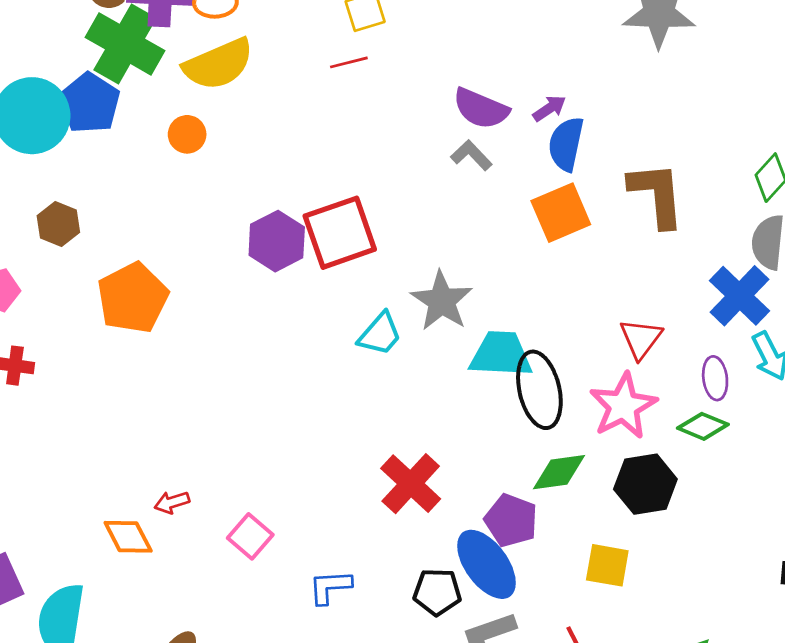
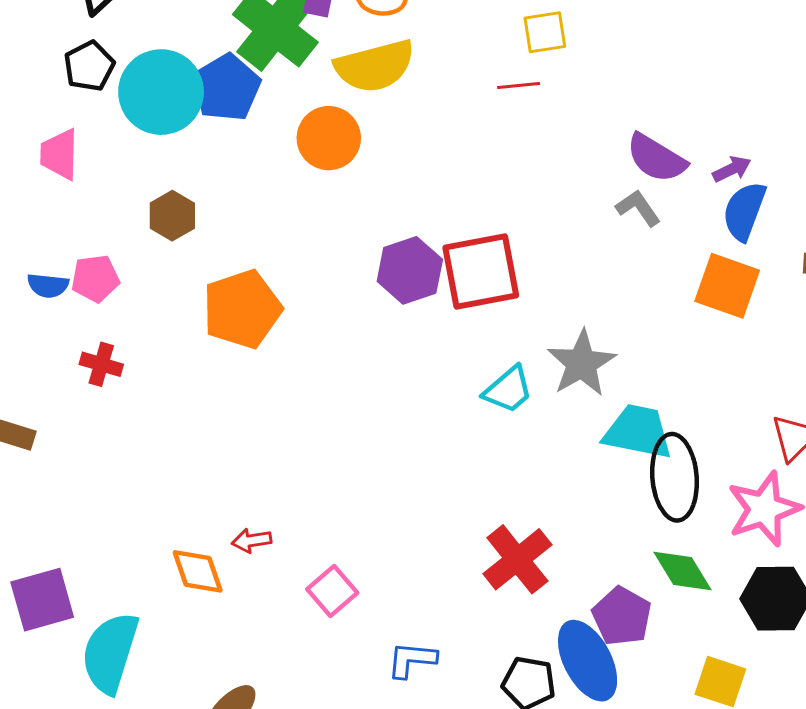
orange circle: (187, 134) -> (329, 138), size x1.5
orange square: (561, 213) -> (727, 286), turned 34
green diamond: (559, 472) -> (682, 571), turned 58

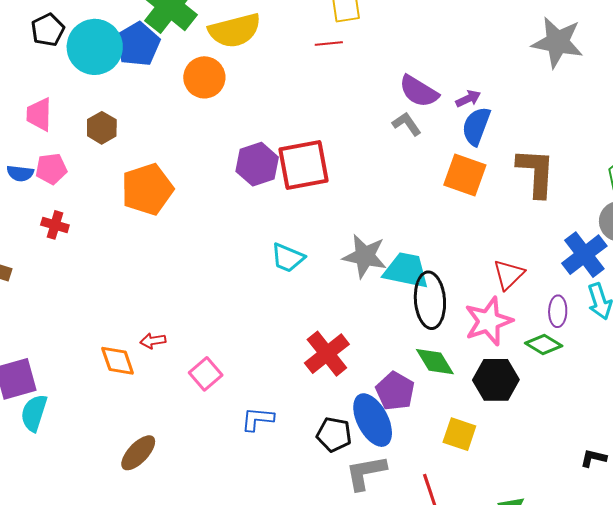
pink trapezoid: (59, 154) -> (39, 114), moved
gray star: (582, 363) -> (365, 256), moved, turned -30
cyan trapezoid: (508, 390) -> (288, 258), moved, turned 63
cyan semicircle: (110, 653) -> (34, 413), moved, size x0.7

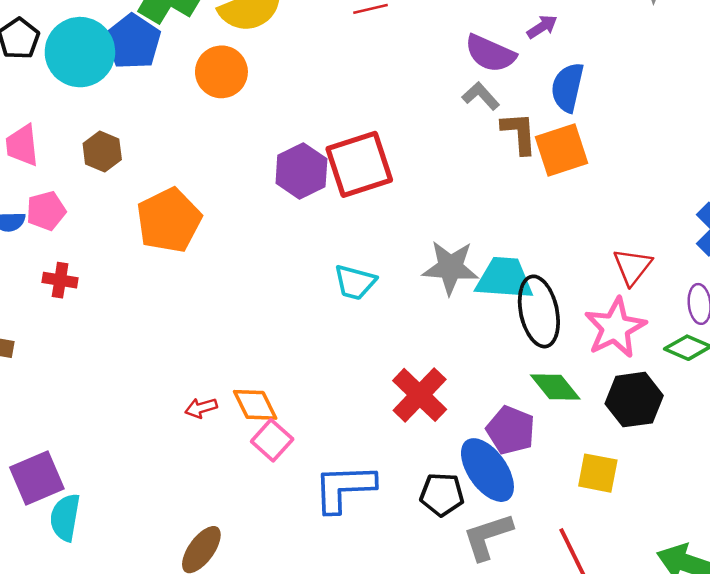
purple arrow: (468, 99) -> (542, 27), moved
brown L-shape: (536, 173) -> (519, 133), moved, size x0.7
orange square: (465, 175) -> (562, 150), turned -30
orange diamond: (118, 361) -> (255, 405), moved
blue L-shape: (257, 419) -> (344, 488), size x1.6

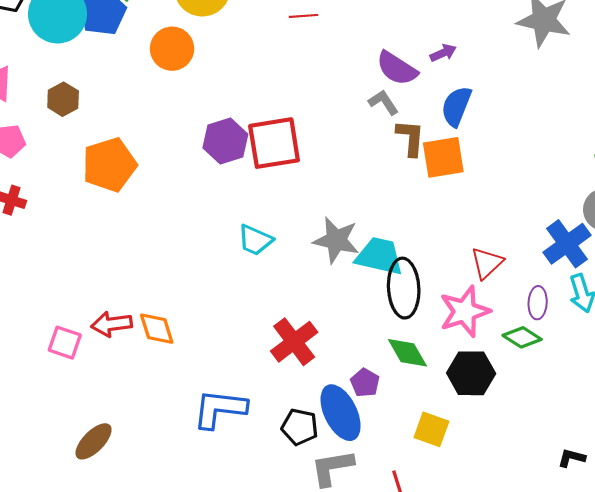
red arrow: (201, 408) -> (112, 324), size x1.5
purple pentagon: (511, 430) -> (365, 383), size x0.7
pink square: (272, 440) -> (65, 343), moved, turned -32

